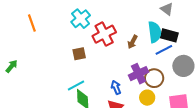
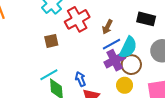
cyan semicircle: (155, 32) -> (128, 47), moved, turned 35
blue line: (164, 50) -> (112, 44), moved
blue arrow: (116, 87) -> (80, 79), moved

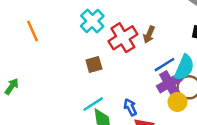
brown arrow: (107, 27) -> (149, 35), moved
yellow circle: (125, 85) -> (177, 102), moved

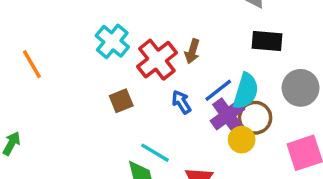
cyan line: (93, 104) -> (155, 153), moved, turned 70
blue arrow: (130, 107) -> (181, 102), moved

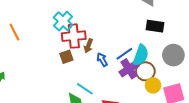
brown arrow: (192, 51) -> (88, 46), moved
red cross: (157, 60) -> (74, 36), moved, turned 30
yellow circle: (242, 140) -> (153, 85), moved

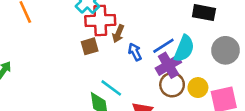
brown circle: (145, 71) -> (172, 85), moved

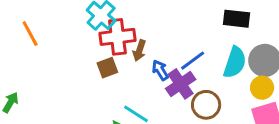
cyan semicircle: (184, 49) -> (235, 62), moved
purple cross: (168, 65) -> (181, 84), moved
yellow circle: (198, 88) -> (262, 88), moved

